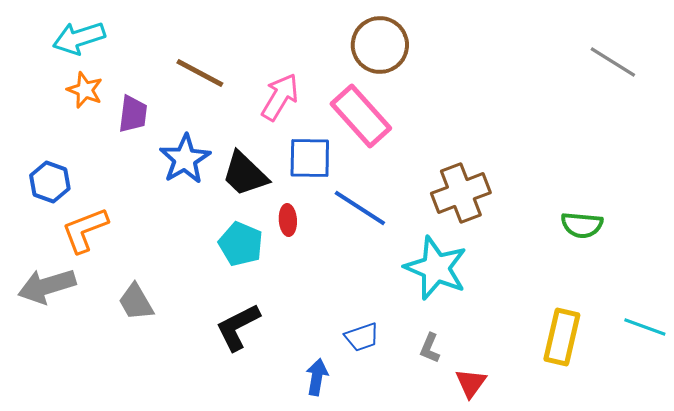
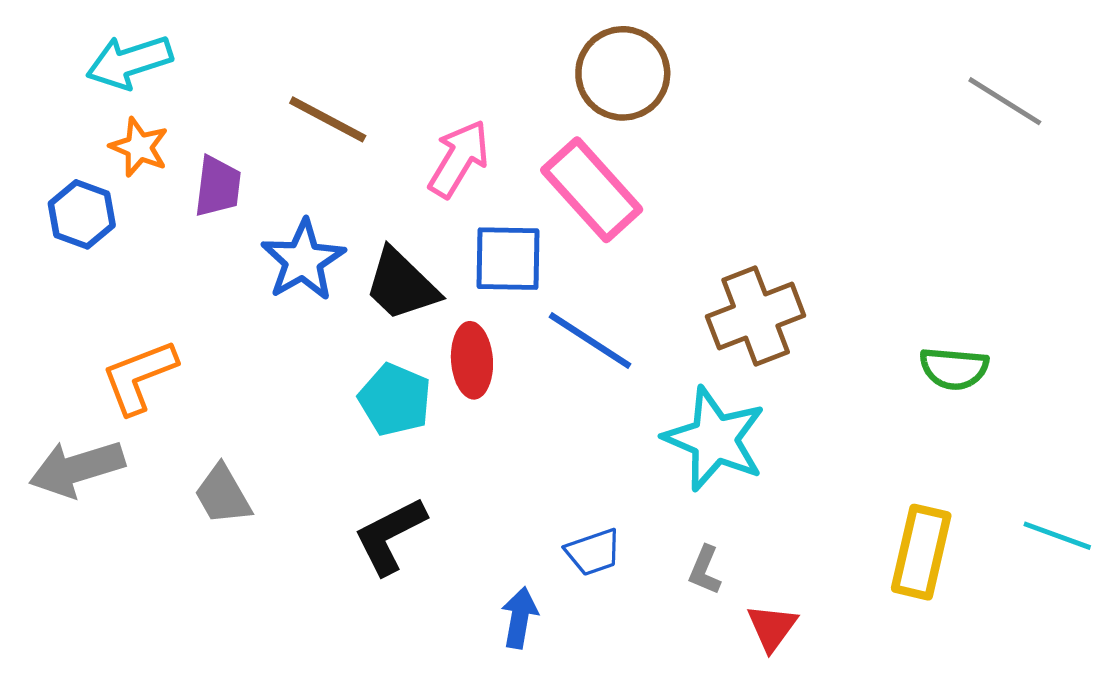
blue hexagon: (50, 182) -> (82, 214), moved
red ellipse: (288, 220) -> (472, 360), size x1.4

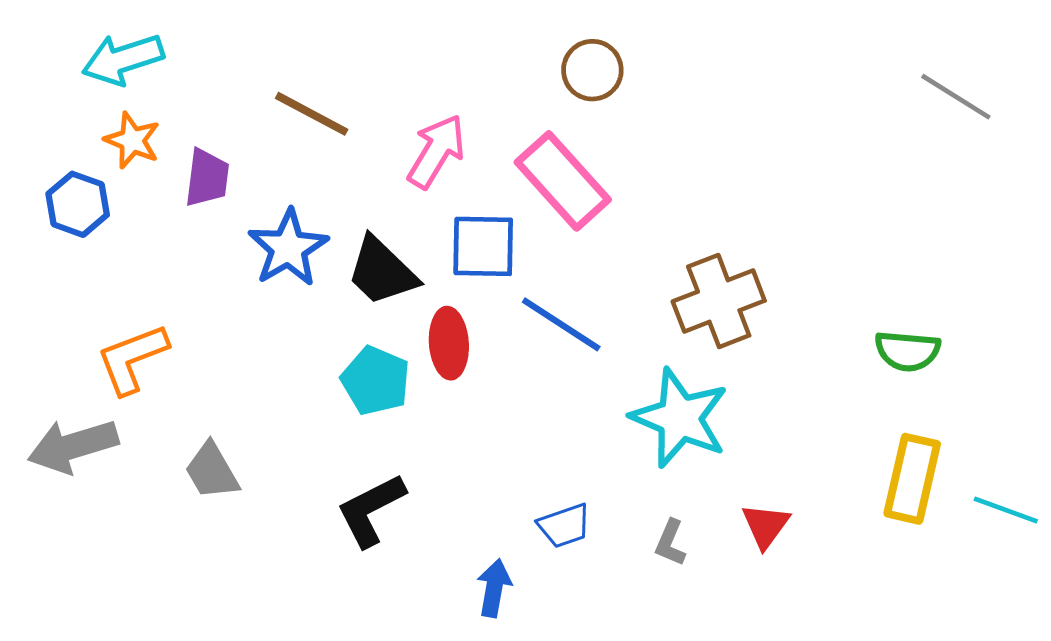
brown circle: (623, 73) -> (592, 70), size x0.7
yellow rectangle: (921, 552) -> (912, 479), moved
red triangle: (772, 628) -> (766, 526), moved

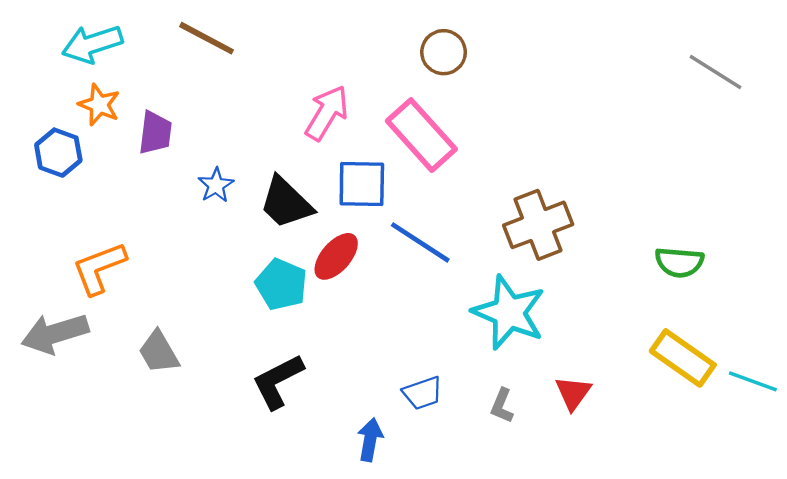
brown line: (312, 114) -> (207, 38), moved
blue star: (288, 248) -> (216, 185), size x0.6
red ellipse: (449, 343) -> (336, 256), turned 45
yellow rectangle: (912, 479) -> (683, 358), turned -68

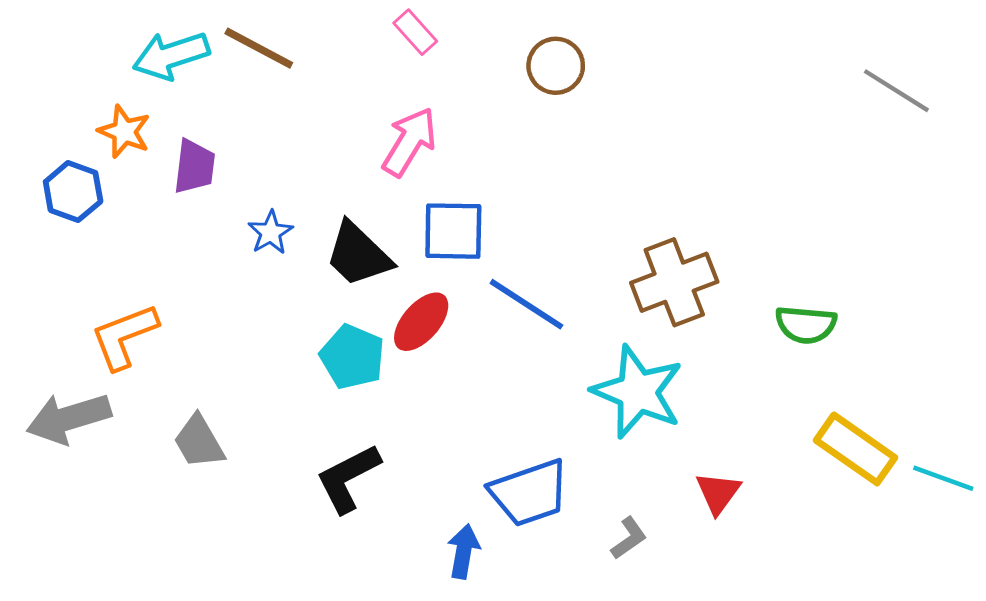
cyan arrow: (92, 44) -> (171, 56), moved
pink rectangle: (421, 135) -> (415, 32), moved, size x0.5
green semicircle: (679, 262) -> (806, 325), moved
blue trapezoid: (423, 393) -> (529, 493), size x1.6
gray L-shape: (502, 406) -> (629, 538), moved, turned -148

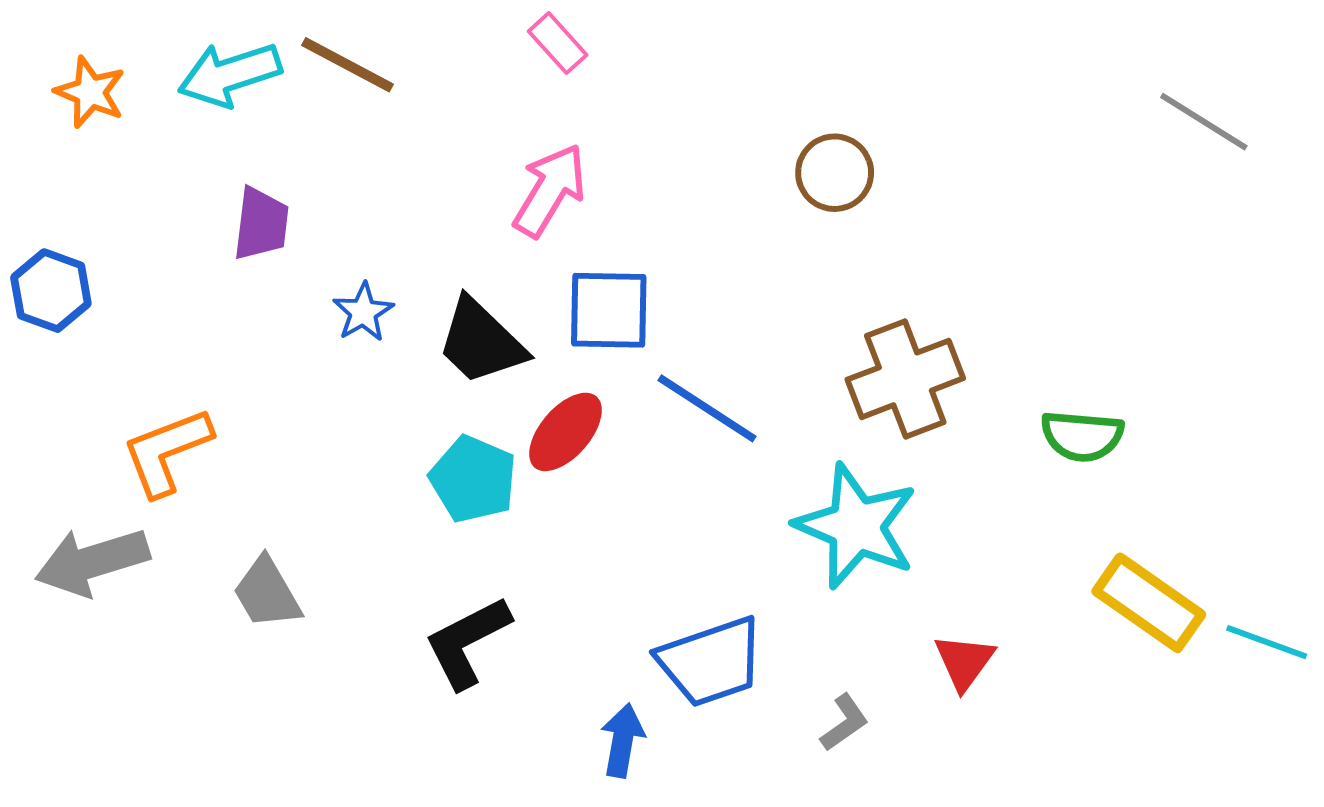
brown circle: (556, 66) -> (835, 173), moved
orange star: (124, 132) -> (90, 92), moved
blue hexagon: (73, 192) -> (51, 291), moved

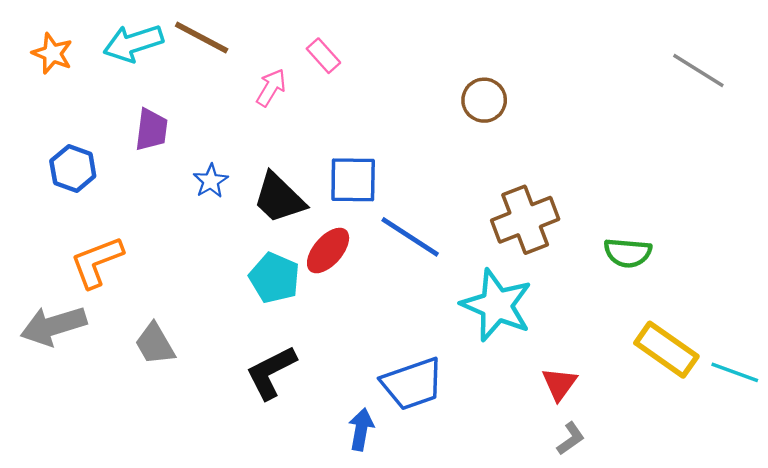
pink rectangle: (558, 43) -> (323, 56), moved
pink arrow: (550, 190) -> (271, 88), moved, size x0.7
blue hexagon: (51, 291) -> (73, 168), moved
gray L-shape: (844, 723) -> (571, 439), moved

